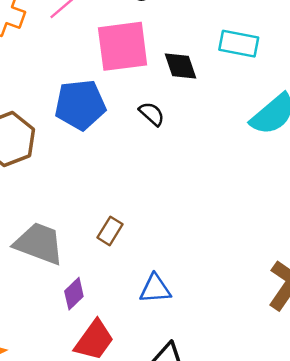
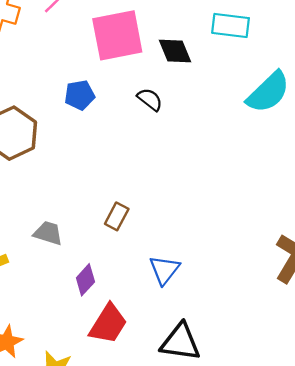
blue pentagon: (80, 105) -> (80, 95), size x0.6
gray trapezoid: (39, 244) -> (48, 233), size x0.6
blue triangle: (155, 289) -> (164, 270), turned -44

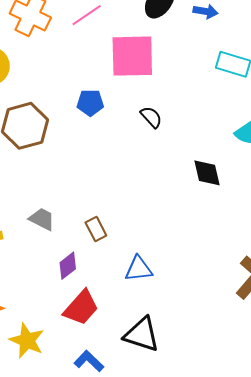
black diamond: (175, 51) -> (207, 173), moved
brown rectangle: (117, 216) -> (96, 229), moved, turned -65
blue triangle: (164, 270) -> (138, 269), turned 36

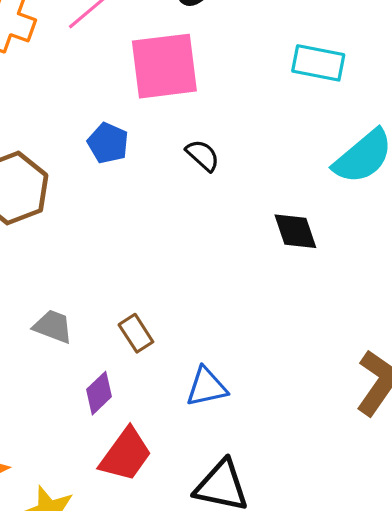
blue pentagon: (90, 103) -> (108, 143), turned 30

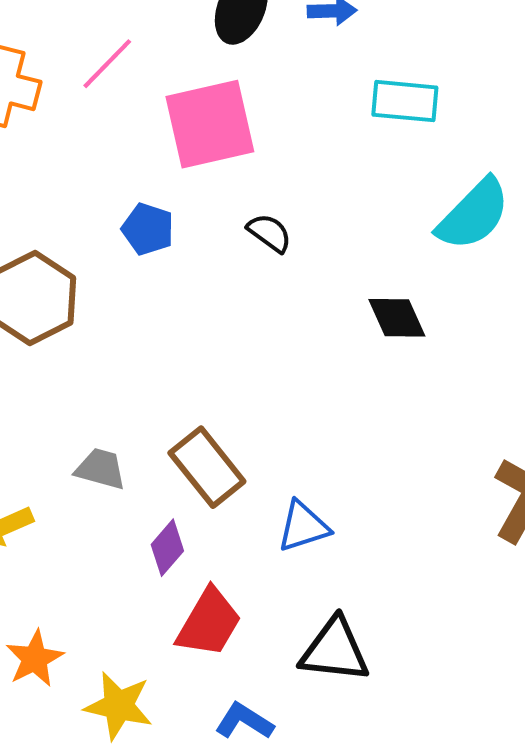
brown rectangle: (136, 333) -> (207, 467), size x1.6

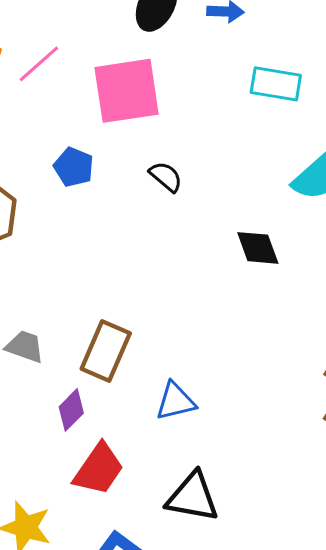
pink line: (107, 64) -> (39, 64), moved
brown rectangle: (207, 467) -> (106, 351), turned 58

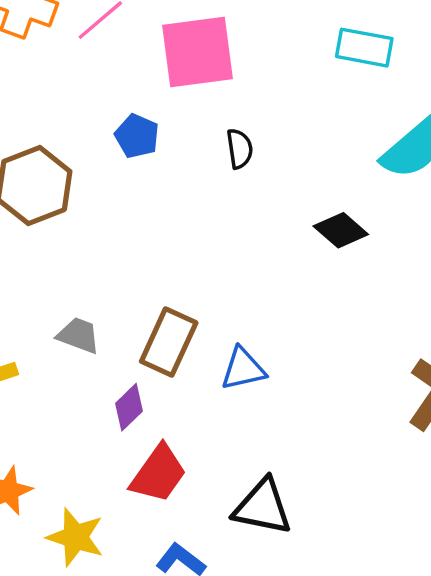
black semicircle: (166, 177) -> (240, 149), turned 40
black diamond: (258, 248) -> (341, 230), turned -30
blue triangle: (176, 401) -> (243, 369), moved

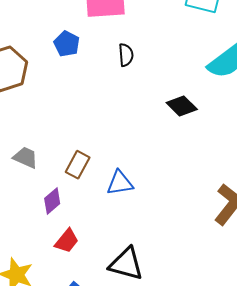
brown rectangle: (169, 342) -> (78, 165), size x0.7
red trapezoid: (158, 474) -> (67, 241), size x0.7

